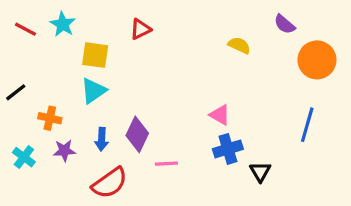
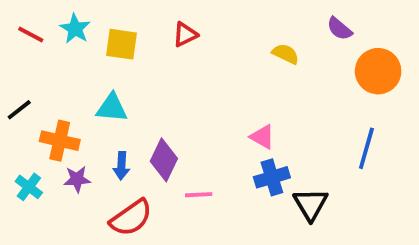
red triangle: (140, 29) -> (185, 34), moved
yellow square: (95, 55) -> (121, 44), moved
cyan triangle: (94, 91) -> (112, 108), turned 40
orange cross: (50, 118) -> (60, 141), size x1.4
black triangle: (260, 172) -> (311, 204), size x1.4

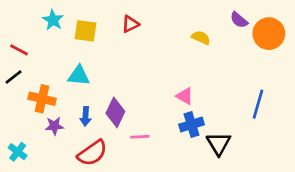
red line: (31, 34) -> (19, 50), moved
orange circle: (378, 71) -> (269, 34), moved
cyan cross: (29, 187) -> (18, 152), moved

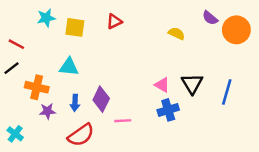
cyan star: (53, 20) -> (46, 18), turned 30
black triangle: (219, 144) -> (192, 84), moved

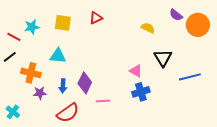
cyan star: (46, 18) -> (32, 27), moved
black triangle: (192, 84) -> (163, 58), moved
blue line: (227, 92) -> (190, 77), turned 60

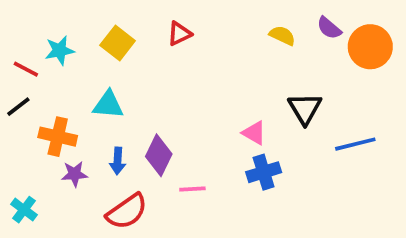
yellow square: (63, 23) -> (118, 43), turned 30
yellow semicircle: (148, 28) -> (282, 35), moved

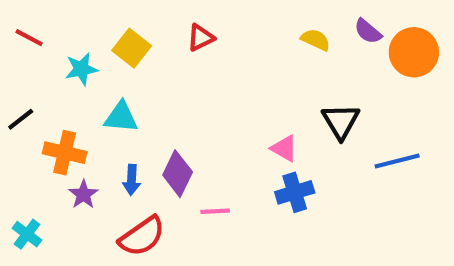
cyan star: (60, 50) -> (81, 69), moved
red line: (26, 69) -> (29, 38), moved
purple star: (75, 174) -> (83, 194), turned -30

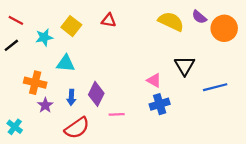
red triangle: (201, 38) -> (109, 20), turned 35
yellow semicircle: (316, 40) -> (171, 21), size x1.6
black line: (21, 119) -> (11, 45), moved

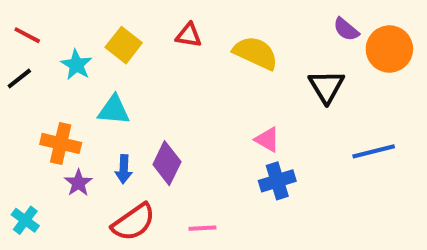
yellow semicircle: (171, 21) -> (256, 53), moved
cyan star: (44, 37) -> (76, 65), turned -30
black triangle: (185, 66) -> (326, 86), moved
pink line: (117, 114) -> (202, 228), moved

